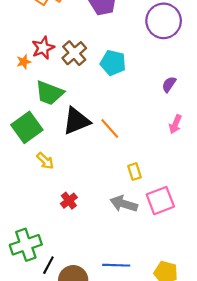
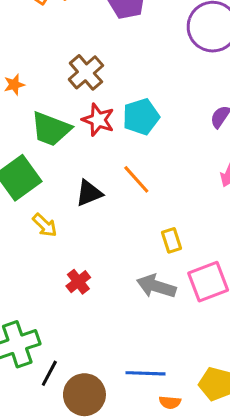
red star: (43, 48) -> (98, 120), moved, turned -30
cyan pentagon: (113, 63) -> (141, 117), moved, turned -30
black triangle: (76, 121) -> (89, 193), moved, size x0.7

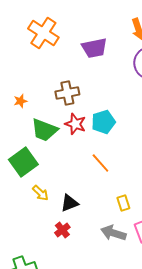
brown cross: (86, 72) -> (67, 93), turned 30
black triangle: (89, 193) -> (69, 203), moved

